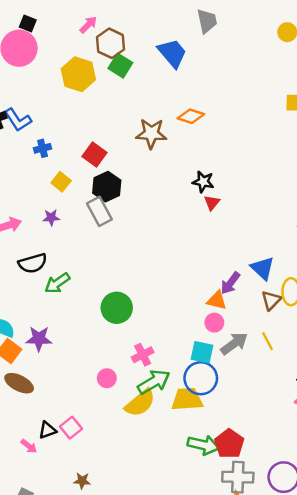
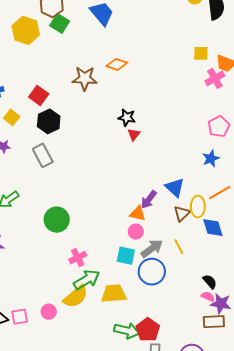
gray rectangle: (99, 211) -> (43, 155), moved
pink circle: (107, 378) -> (49, 312), moved
blue circle: (201, 378) -> (152, 272), moved
pink square: (71, 428) -> (20, 317), turned 30

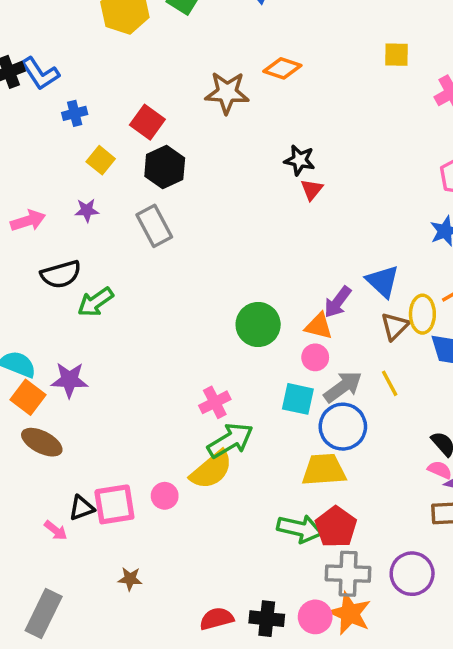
yellow square: (201, 53) -> (396, 55), moved
green circle: (57, 220) -> (258, 324), moved
yellow trapezoid: (114, 294) -> (324, 470), moved
pink square: (20, 317) -> (114, 504), size x1.4

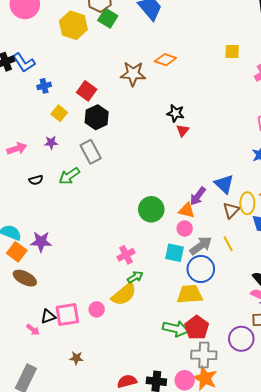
black semicircle: (61, 274) -> (36, 180), size x0.6
green arrow: (95, 302) -> (69, 176), moved
green arrow: (230, 440) -> (135, 277), size x0.6
purple circle: (412, 574) -> (241, 339), moved

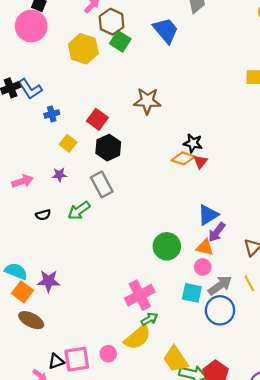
orange diamond: (165, 60) -> (183, 158), moved
blue triangle: (224, 184) -> (208, 215), moved, turned 45
pink cross: (126, 255) -> (140, 295), size x1.5
yellow trapezoid: (190, 294) -> (176, 359), moved, turned -120

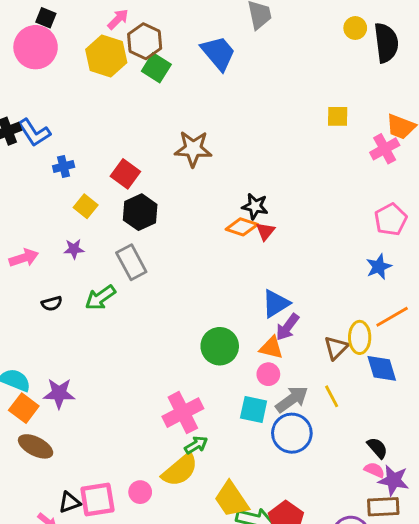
yellow hexagon: (83, 49) -> (106, 56), moved

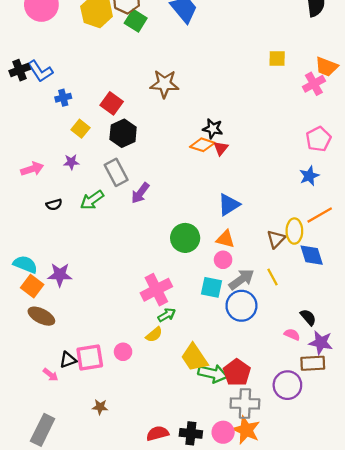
purple arrow: (287, 327) -> (140, 193), moved
yellow semicircle: (180, 470) -> (154, 335), size x0.6
pink semicircle: (374, 470) -> (292, 335), moved

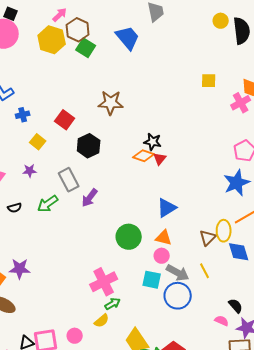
black hexagon: (123, 133) -> (89, 146), moved
blue star: (309, 176) -> (237, 183), size x1.5
gray arrow: (241, 279) -> (178, 273), turned 65

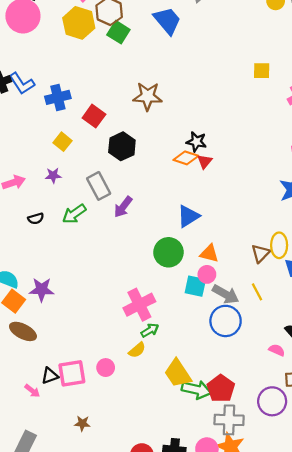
blue cross: (23, 115) -> (58, 97), moved, size x1.5
blue triangle: (167, 208) -> (188, 216), moved
cyan square: (152, 280) -> (195, 286), moved

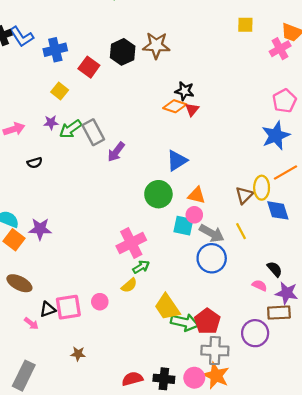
brown star: (148, 96) -> (156, 45), moved
black hexagon: (122, 146) -> (123, 52), moved
green arrow: (74, 214) -> (70, 129), moved
brown ellipse: (23, 331) -> (19, 283), moved

